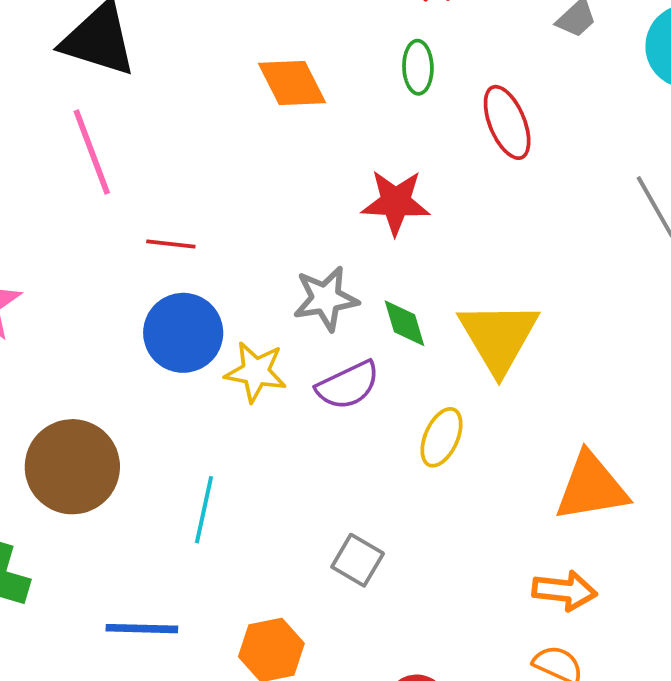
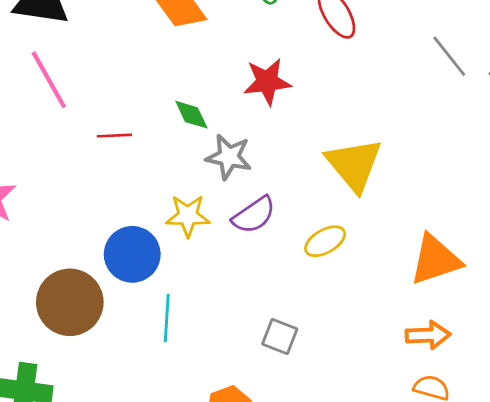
gray star: (326, 299) -> (229, 157), turned 30
green diamond: (404, 323) -> (191, 115), moved
blue circle: (183, 333) -> (132, 254), moved
yellow ellipse: (441, 437) -> (325, 241), turned 45

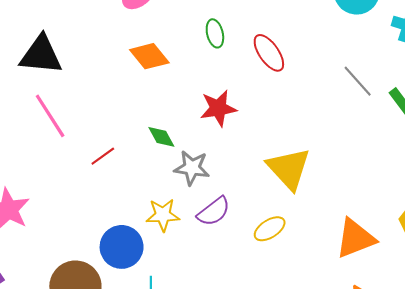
red line: (114, 136) -> (103, 156), turned -30

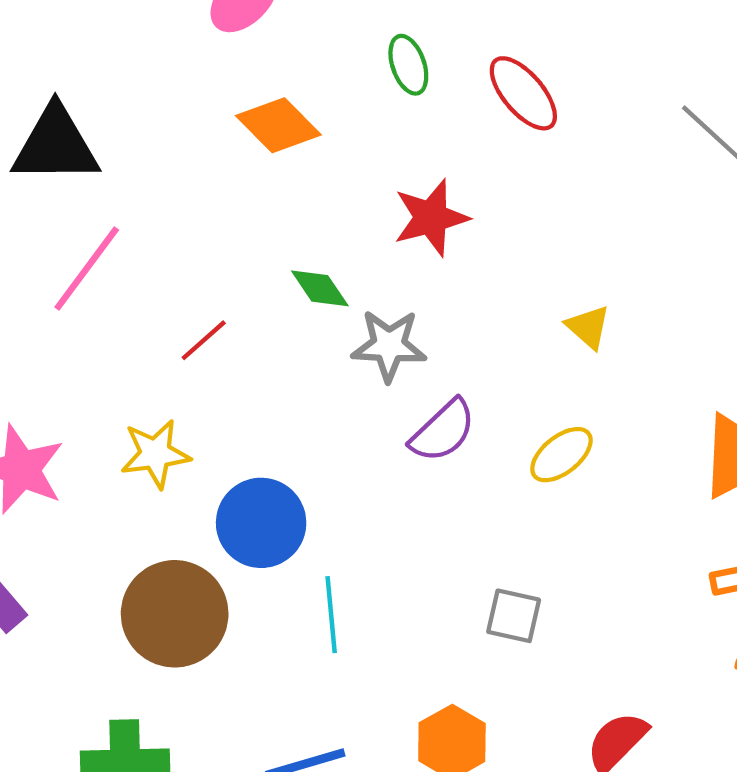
pink line: (50, 116) -> (87, 269), turned 75
yellow triangle: (289, 169) -> (588, 327), size x0.5
yellow star: (163, 215) -> (155, 454), moved

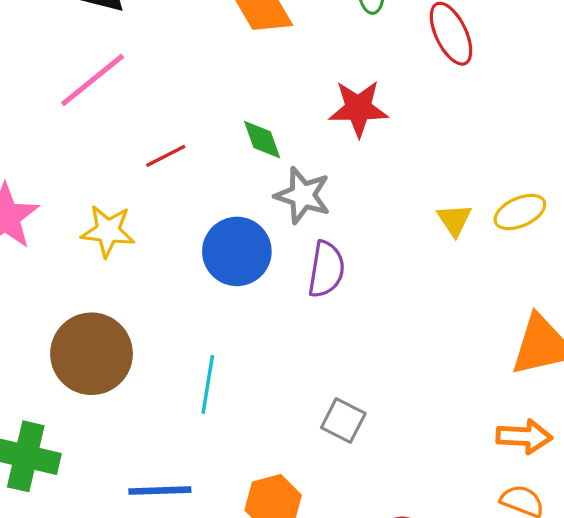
purple semicircle: (443, 431) -> (326, 269), turned -52
yellow ellipse: (561, 455) -> (520, 212), moved
blue circle: (261, 523) -> (237, 251), moved

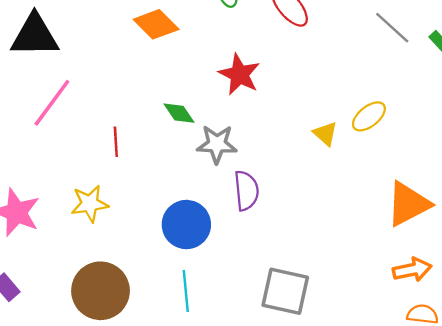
red star: (358, 108) -> (239, 74), turned -30
red line: (166, 156) -> (116, 142), turned -52
blue circle: (237, 251) -> (186, 225), moved
gray square: (343, 420) -> (285, 291), size x1.6

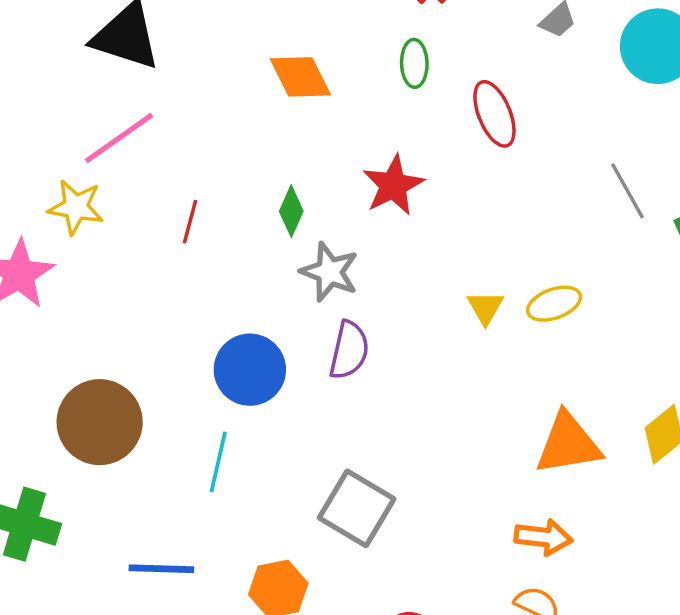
green diamond: (179, 113) -> (291, 211), turned 40
yellow star: (90, 204) -> (76, 207), moved

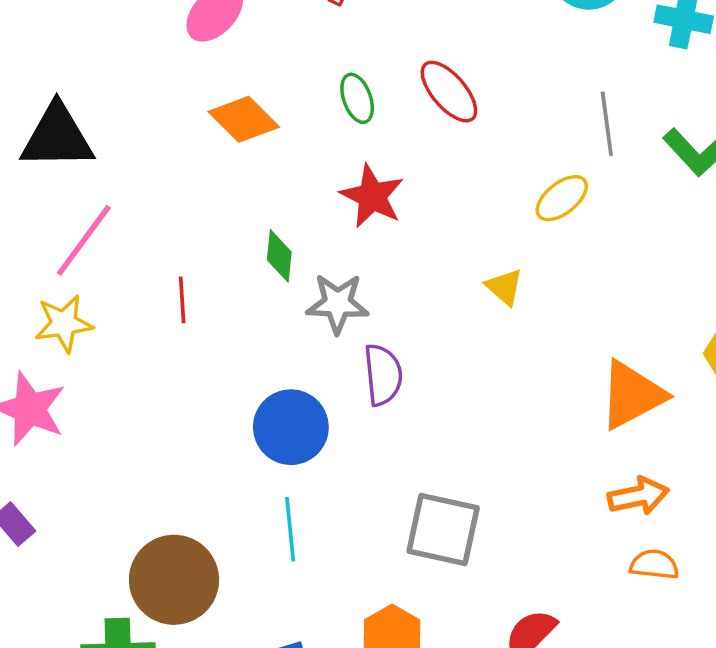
green ellipse: (414, 63) -> (357, 98), moved
gray line: (628, 191) -> (607, 124), turned 40
yellow ellipse: (554, 304) -> (562, 198), moved
brown circle: (100, 422) -> (174, 580), moved

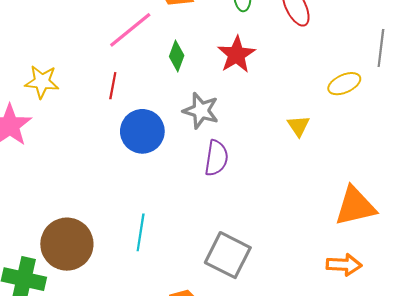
pink line: (84, 240) -> (130, 30), moved
green diamond: (279, 256) -> (177, 56), moved
blue circle: (291, 427) -> (142, 131), moved

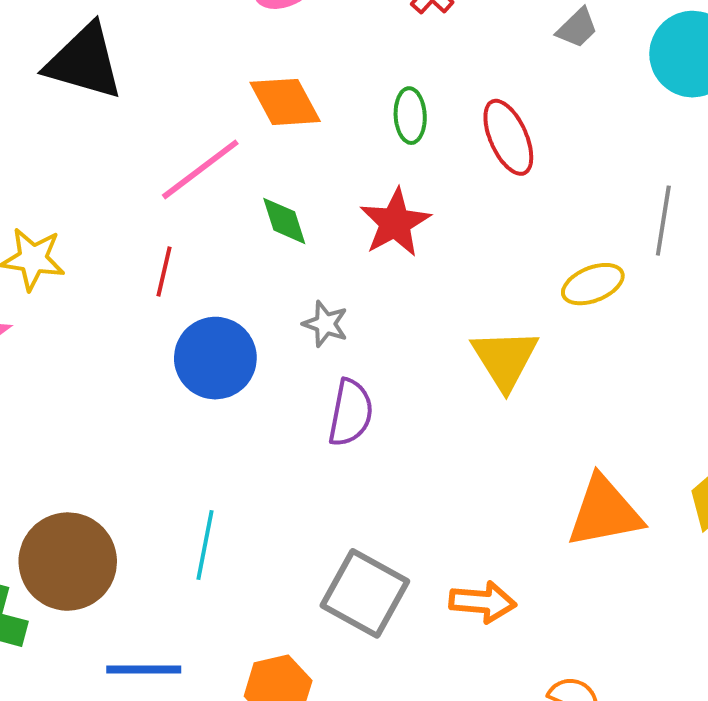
green diamond: (177, 56) -> (284, 221), turned -40
gray star: (201, 111) -> (325, 324), size x0.7
yellow triangle: (298, 126) -> (505, 359), size x1.6
orange arrow: (344, 265) -> (483, 602), moved

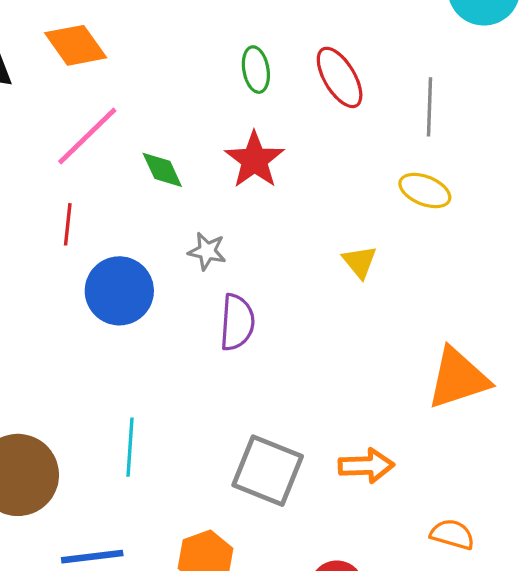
orange diamond: (285, 102) -> (76, 45), moved
gray line: (663, 221) -> (429, 107), moved
yellow ellipse: (593, 284) -> (425, 191), turned 51
yellow triangle: (505, 359) -> (360, 262), size x0.6

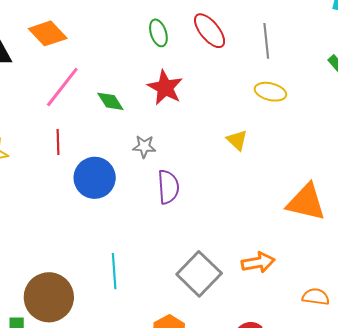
orange triangle: (458, 378) -> (306, 202), turned 39
gray square: (268, 471) -> (199, 274), turned 30

